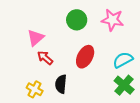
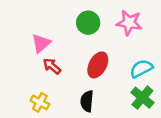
black semicircle: (61, 84) -> (87, 101), moved

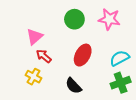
green cross: (142, 98) -> (121, 83), turned 30
black semicircle: (87, 101) -> (73, 86), turned -48
yellow cross: (40, 102) -> (33, 77), moved

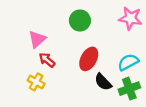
pink star: (109, 19) -> (130, 18), moved
black semicircle: (73, 86) -> (103, 82), moved

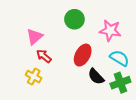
pink star: (130, 18) -> (110, 30), moved
cyan semicircle: (128, 62) -> (119, 58), turned 60

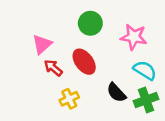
red ellipse: (83, 55) -> (84, 62), moved, turned -65
yellow cross: (34, 77) -> (69, 99), moved, turned 35

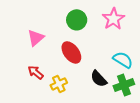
pink star: (134, 37) -> (113, 19), moved, turned 30
red arrow: (53, 68) -> (36, 72), moved

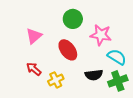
pink star: (113, 19) -> (101, 35), moved, turned -30
black semicircle: (99, 79) -> (94, 75), turned -54

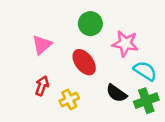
red arrow: (34, 69) -> (42, 86), turned 70
black semicircle: (94, 75) -> (116, 93), turned 42

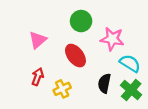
black semicircle: (116, 93) -> (104, 83), turned 66
green cross: (146, 101) -> (131, 90), turned -30

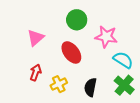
black semicircle: (104, 83) -> (90, 87), moved

